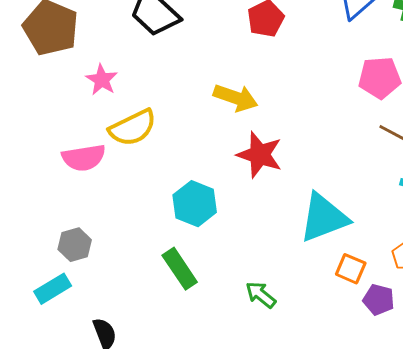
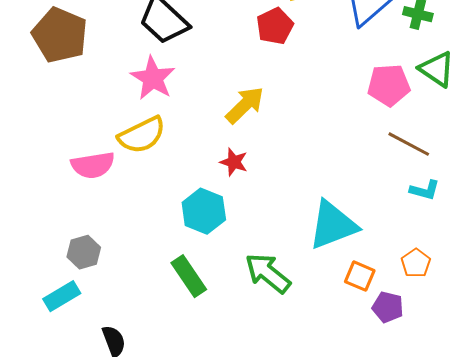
pink star: (102, 80) -> (153, 78), moved, size x1.4
yellow arrow: (236, 98) -> (245, 105), turned -63
red star: (260, 155) -> (234, 162), moved, size x0.6
green arrow: (261, 295) -> (268, 273), moved, size x1.5

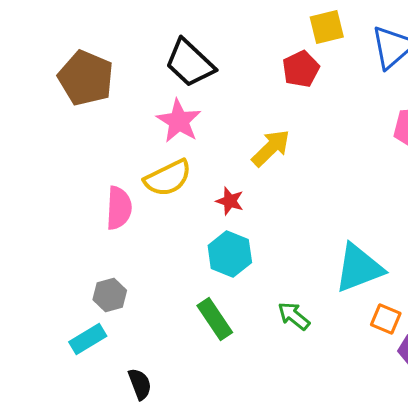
red star: (234, 162) -> (230, 201), moved
pink semicircle: (93, 165) -> (119, 208), turned -78
green arrow: (268, 273) -> (294, 316), size x0.7

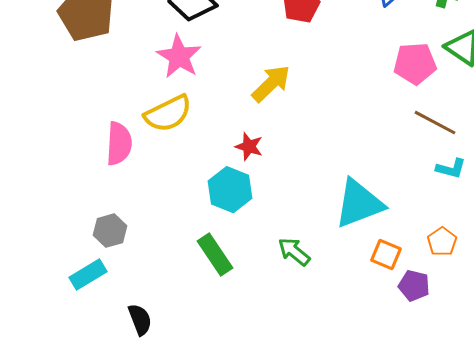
red star: (230, 201) -> (249, 147), moved

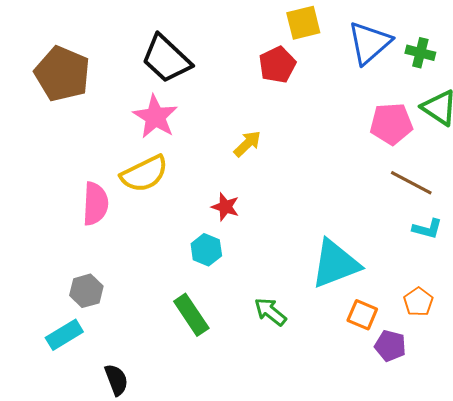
yellow arrow: (271, 84) -> (247, 144), size x0.7
cyan hexagon: (230, 190) -> (206, 250), size x0.7

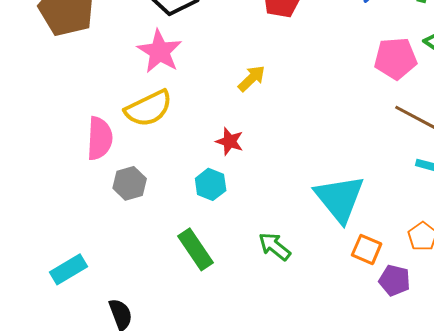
cyan triangle: (335, 264) -> (340, 198), turned -48
gray hexagon: (86, 291) -> (130, 183), moved

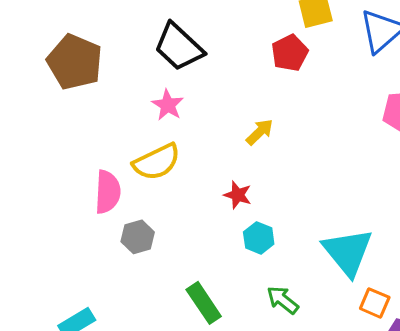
pink star: (160, 51) -> (168, 105), size x0.7
cyan hexagon: (211, 184) -> (259, 238), moved

